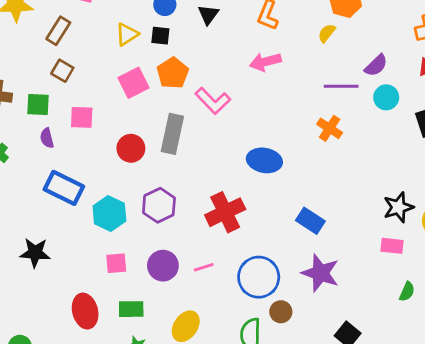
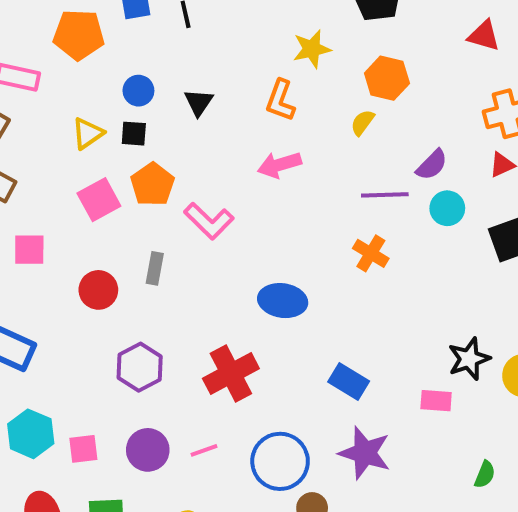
gray rectangle: (172, 134) -> (155, 268), size x0.6
cyan hexagon: (109, 214) -> (31, 434), moved
pink rectangle: (392, 246) -> (436, 401), moved

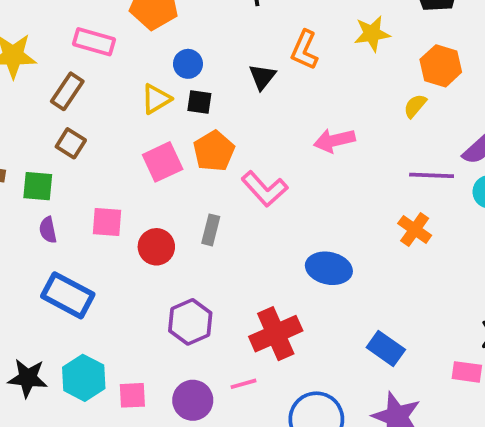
blue circle: (138, 91) -> (188, 64), moved
orange L-shape: (280, 100) -> (304, 50), moved
pink square: (29, 250) -> (107, 222), moved
pink line: (204, 450) -> (243, 384), moved

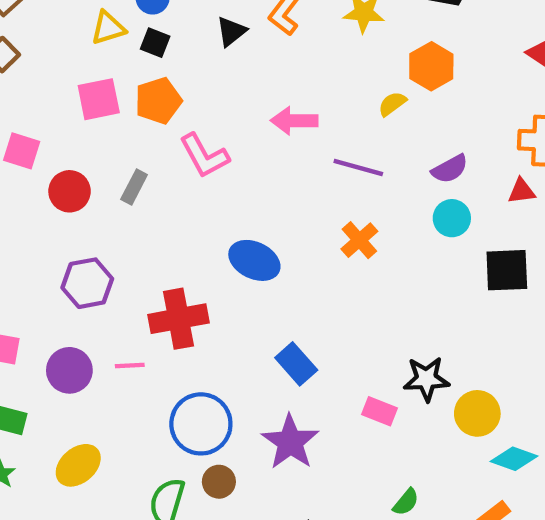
purple line: (432, 175) -> (358, 168), moved

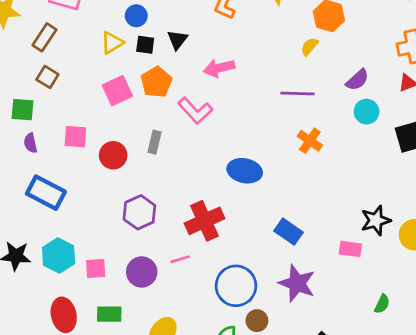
black triangle: (231, 31) -> (177, 40), moved
pink arrow: (294, 121) -> (219, 68), moved

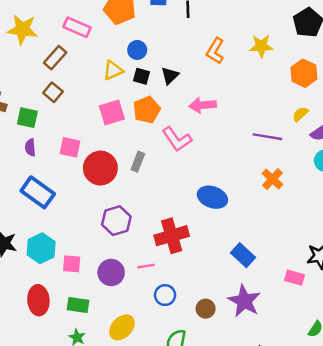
yellow semicircle: (309, 47) -> (300, 114), moved
red circle: (113, 155) -> (100, 168), size x1.4
blue circle: (236, 286) -> (165, 295), moved, size x0.6
brown circle: (257, 321) -> (206, 309), moved

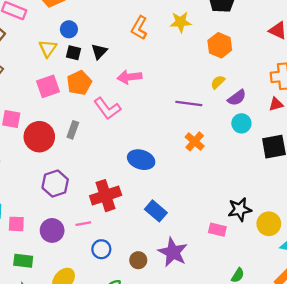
yellow triangle: (113, 70) -> (48, 48), turned -30
blue rectangle: (243, 255) -> (156, 211), moved

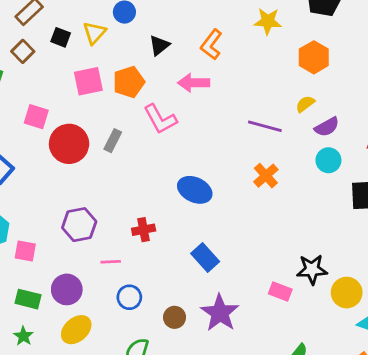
orange L-shape: (139, 28) -> (211, 45), moved
black square: (73, 53) -> (61, 37), moved
purple hexagon: (55, 184) -> (79, 225), moved
red cross: (106, 196) -> (144, 230), size x0.6
purple circle: (52, 230) -> (67, 289), moved

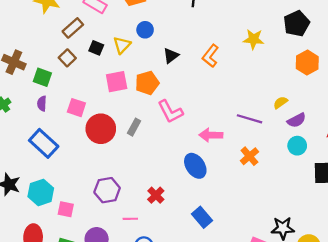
orange hexagon: (314, 57) -> (307, 63), moved
pink arrow: (194, 83) -> (211, 135), moved
blue ellipse: (195, 190) -> (195, 166), turned 30
red cross: (144, 230) -> (156, 195), turned -35

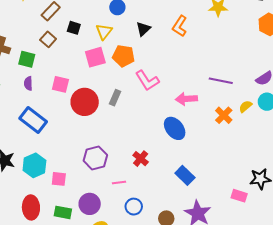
yellow triangle: (122, 45) -> (104, 32), moved
orange pentagon: (147, 83) -> (124, 56), turned 30
yellow semicircle: (280, 103) -> (245, 106), moved

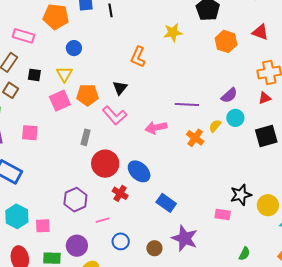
black triangle: (143, 29) -> (120, 88), moved
red circle: (85, 102) -> (105, 164), moved
blue ellipse: (175, 128) -> (139, 171), moved

